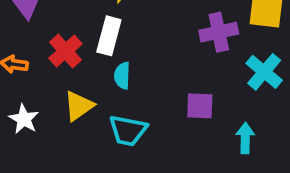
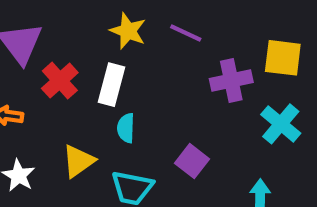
red cross: (65, 51) -> (60, 81), moved
purple square: (200, 106) -> (192, 161), moved, turned 36

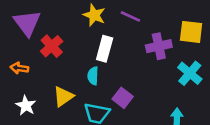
white rectangle: (111, 85) -> (105, 49), moved
purple square: (192, 161) -> (123, 98), moved

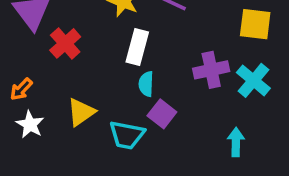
purple cross: (159, 46) -> (211, 70), moved
orange arrow: (19, 68) -> (21, 89), moved, turned -54
cyan semicircle: (93, 76) -> (146, 84), moved

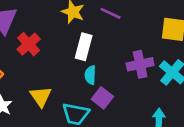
yellow triangle: (81, 112) -> (41, 96), turned -30

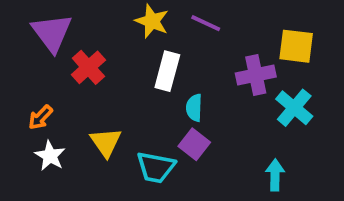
purple cross: (140, 64) -> (256, 75), moved
cyan semicircle: (90, 75) -> (194, 108), moved

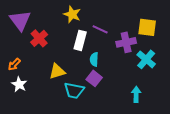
purple line: (206, 23) -> (100, 29), moved
yellow triangle: (106, 142) -> (57, 71), moved, turned 48

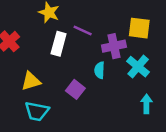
cyan semicircle: (94, 59) -> (99, 70), moved
cyan trapezoid: (74, 90) -> (37, 111), moved
cyan arrow: (136, 94) -> (146, 104), moved

